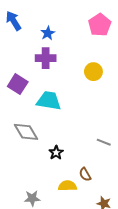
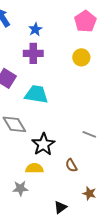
yellow circle: (93, 72) -> (81, 57), moved
black star: (56, 153) -> (43, 144), size x1.6
yellow semicircle: (67, 186) -> (34, 168), moved

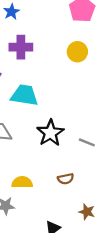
blue star: (35, 29) -> (11, 12), moved
black star: (43, 144) -> (50, 133), moved
brown semicircle: (71, 165) -> (66, 179), turned -72

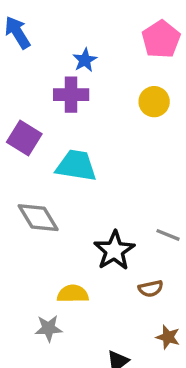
blue star: (11, 12) -> (85, 60), moved
black star: (50, 133) -> (114, 251), moved
brown semicircle: (66, 179) -> (151, 289), moved

